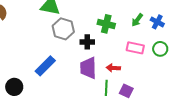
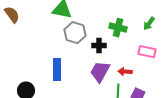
blue rectangle: (45, 66) -> (57, 70), turned -45
purple trapezoid: (88, 68) -> (100, 72), turned 30

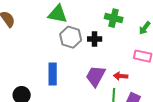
green cross: (118, 28) -> (114, 18), moved
black cross: (99, 46) -> (95, 39), moved

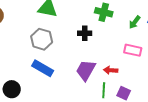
gray hexagon: (71, 37) -> (42, 39), moved
blue rectangle: (53, 74) -> (43, 68), turned -60

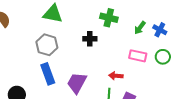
blue rectangle: (43, 68) -> (48, 74), turned 40
purple trapezoid: (86, 70) -> (77, 83), moved

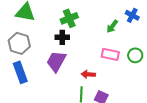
green cross: (109, 18) -> (69, 18), moved, turned -36
blue cross: (160, 30) -> (132, 15), moved
purple trapezoid: (77, 83) -> (56, 61), moved

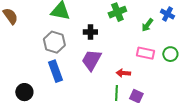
green cross: (69, 18) -> (117, 12), moved
black cross: (62, 37) -> (90, 32), moved

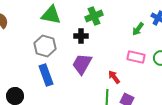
green cross: (117, 12) -> (94, 16), moved
red arrow: (123, 73) -> (114, 77), turned 48

